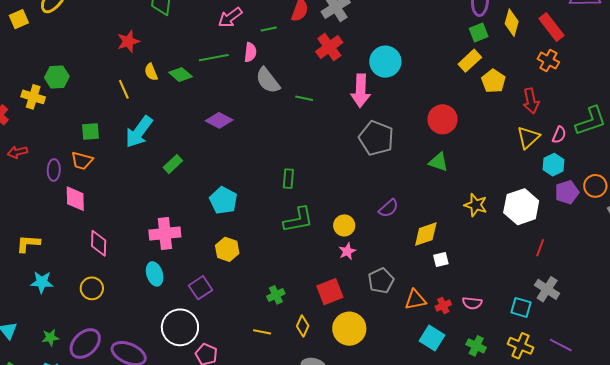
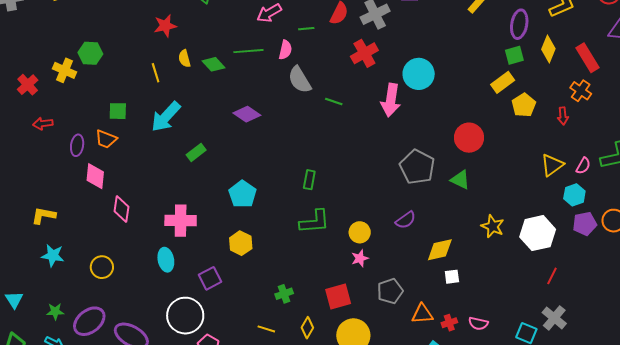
red arrow: (531, 101) -> (563, 116), moved, size x0.7
gray pentagon: (376, 138) -> (417, 167), moved
pink diamond: (99, 243) -> (121, 209), moved

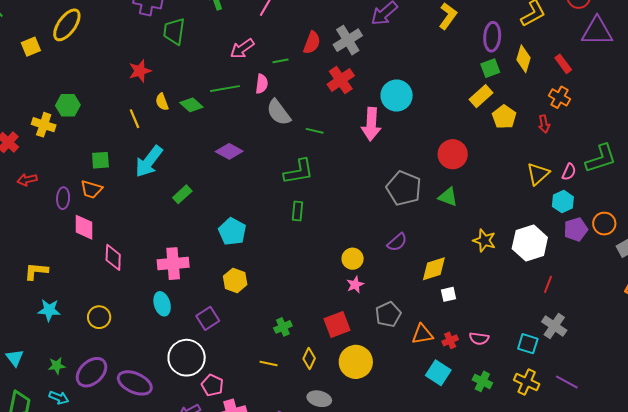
red rectangle: (587, 58) -> (563, 64), size x0.7
green L-shape: (315, 222) -> (299, 172), moved

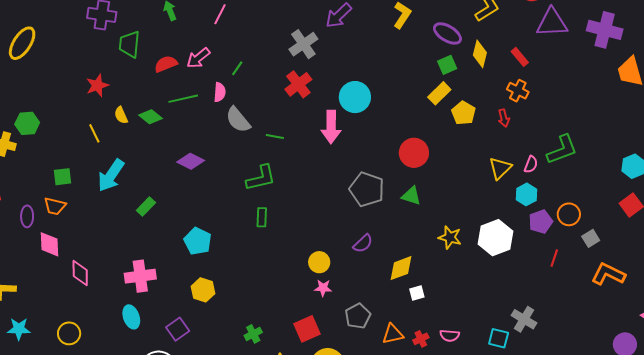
purple ellipse: (492, 37) -> (447, 33), turned -60
red semicircle: (312, 43) -> (166, 64), moved, turned -130
green line: (281, 61) -> (237, 68), turned -42
red line: (548, 284) -> (554, 258), moved
pink star: (355, 285) -> (323, 288), turned 30

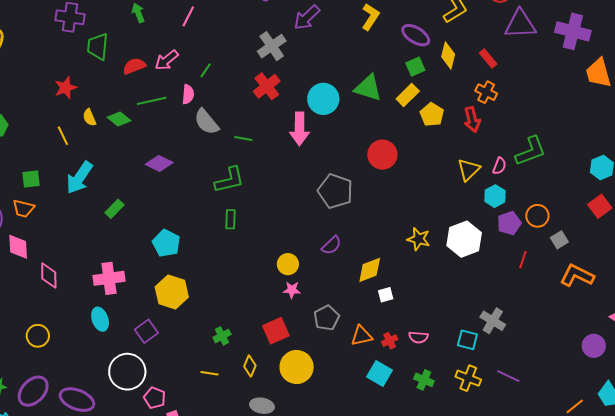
red arrow: (504, 118) -> (472, 120), size x1.4
green triangle: (411, 196) -> (368, 88), moved, size x1.4
yellow hexagon: (203, 290) -> (172, 292), size x1.4

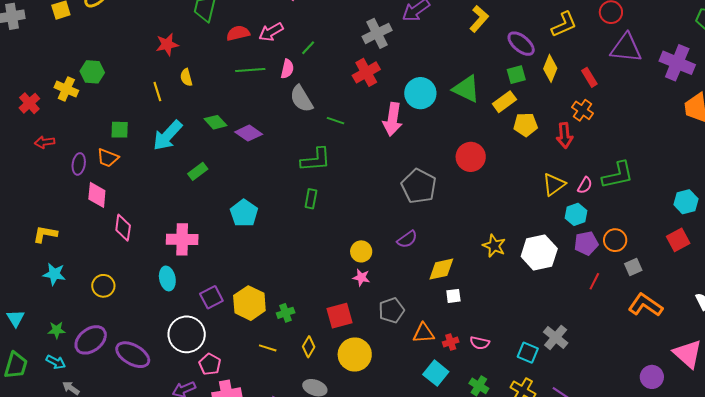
yellow pentagon: (432, 115) -> (526, 125), turned 30
green diamond: (119, 119) -> (216, 122), moved
yellow hexagon: (172, 292) -> (249, 303), moved

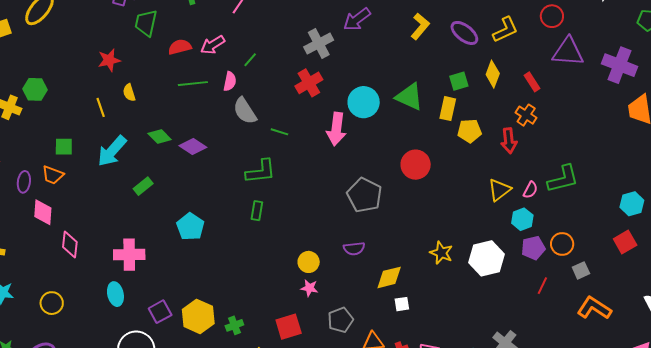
purple ellipse: (521, 44) -> (464, 33), moved
yellow rectangle: (504, 102) -> (448, 109), turned -40
purple semicircle: (407, 239) -> (354, 249), turned 30

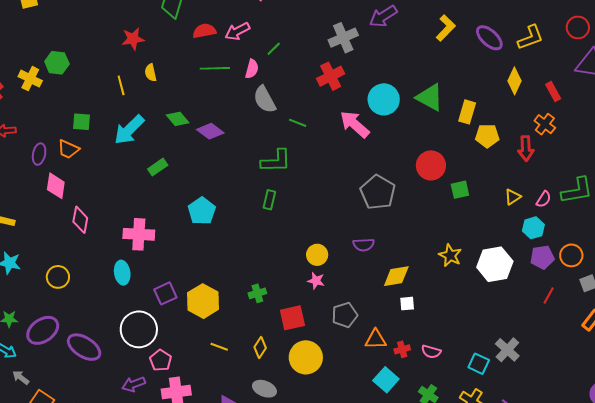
green square: (459, 81) -> (460, 190), moved
pink arrow: (336, 129) -> (355, 124), turned 120
yellow triangle: (499, 190) -> (513, 197), size x0.7
green cross: (234, 325) -> (257, 293), moved

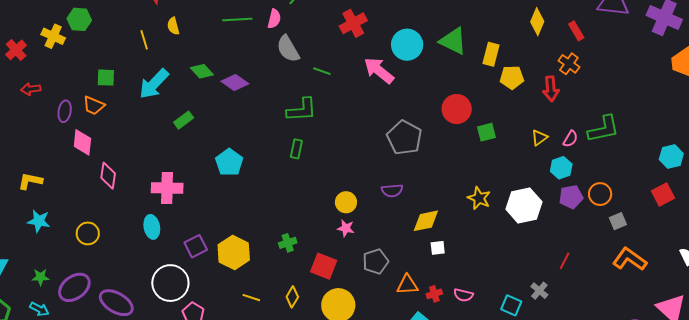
red line: (549, 296) -> (565, 261), moved
red square: (292, 318) -> (324, 266), turned 36
gray cross: (507, 350) -> (539, 291), size x0.7

